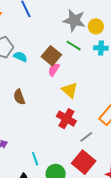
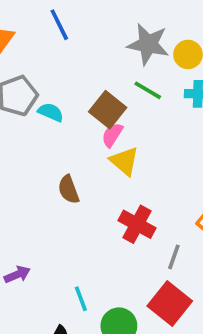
yellow triangle: (70, 90) -> (124, 161), moved
brown semicircle: (19, 97) -> (69, 190), moved
gray line: (86, 137) -> (174, 257), turned -32

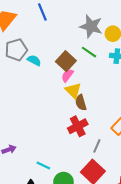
brown semicircle: (69, 190) -> (81, 103), moved
red cross: (137, 224) -> (78, 126), turned 30
cyan line: (81, 299) -> (43, 166), turned -48

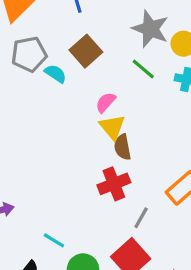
brown square: (66, 61) -> (86, 51), moved

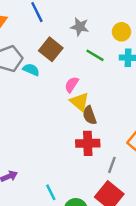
gray star: (150, 29) -> (80, 27), moved, size x0.7
red cross: (114, 184) -> (88, 143), turned 30
cyan line: (54, 240) -> (51, 192), turned 42

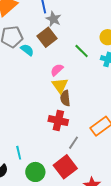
gray star: (80, 27) -> (53, 19), moved

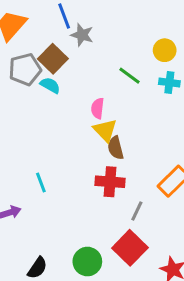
brown square: (47, 37) -> (53, 59), moved
pink semicircle: (57, 70) -> (98, 108), turned -32
cyan line: (19, 153) -> (41, 183), moved

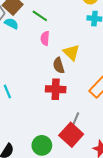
green line: (130, 76) -> (40, 16), moved
yellow triangle: (105, 130) -> (71, 53), moved
gray line: (137, 211) -> (76, 119), moved

